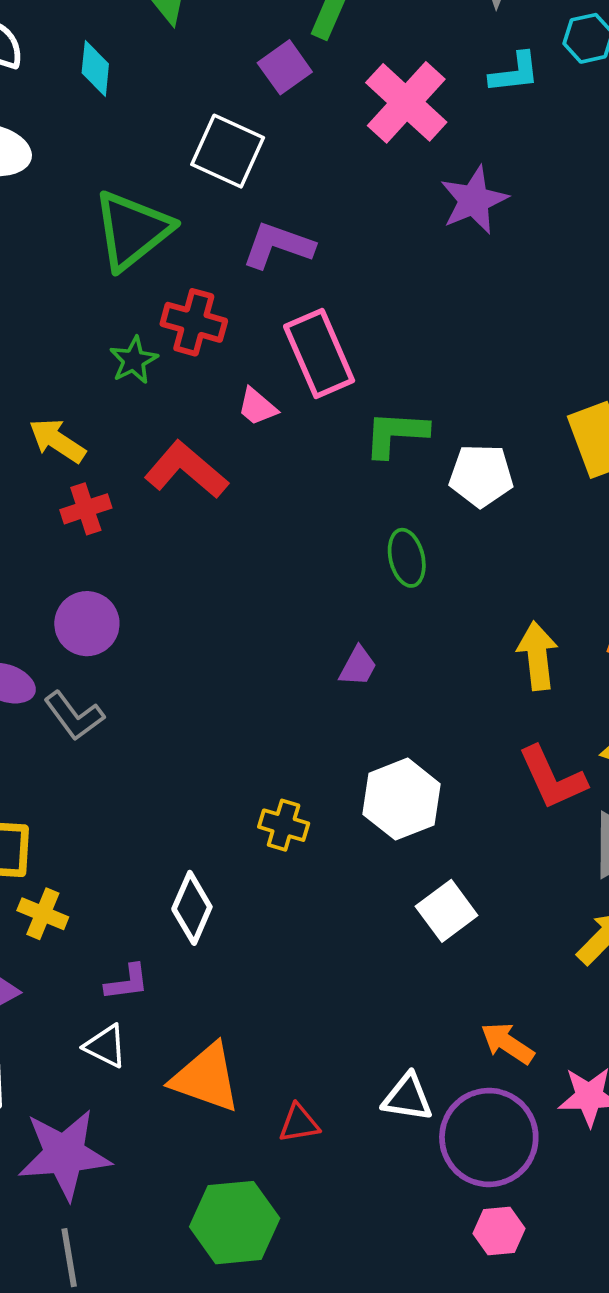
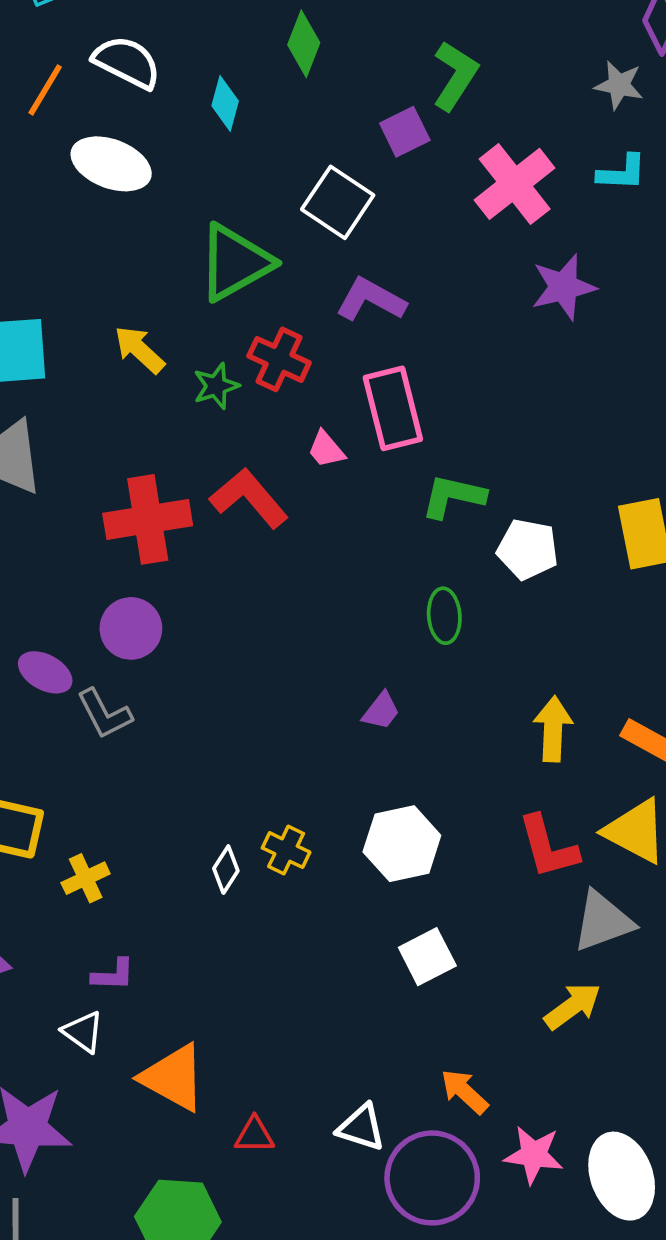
yellow arrow: (57, 441) -> (139, 350), moved
red cross: (86, 509) -> (148, 519), size x1.8
white diamond: (192, 908) -> (226, 870), moved, size x0.7
yellow cross: (43, 914) -> (86, 878), moved, turned 33

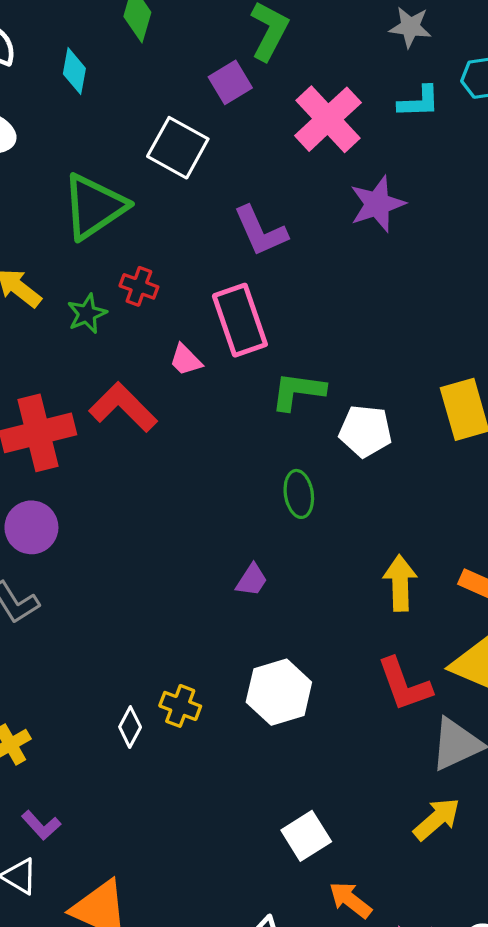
purple L-shape: (371, 300) -> (260, 231), moved, turned -138
red cross: (279, 359) -> (139, 286), size x0.7
white square: (427, 957) -> (306, 836), moved
purple L-shape: (113, 975) -> (41, 825), turned 51

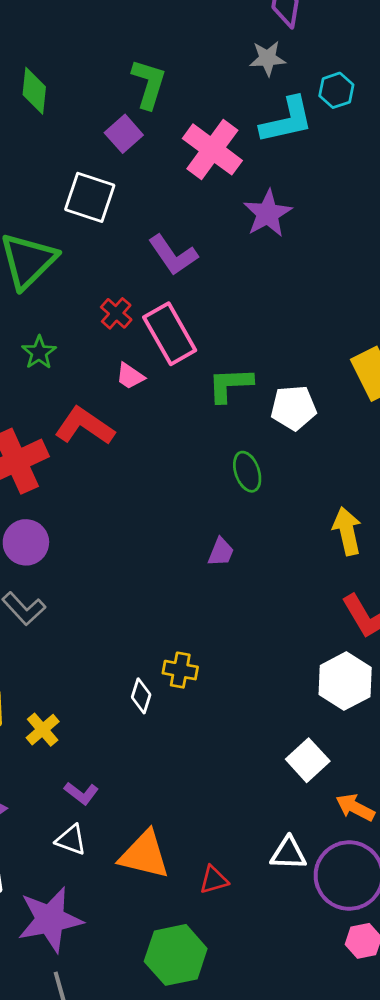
cyan L-shape: (419, 102) -> (287, 120), size x1.5
red cross: (139, 286) -> (116, 313), moved, turned 32
white hexagon: (279, 692) -> (345, 681), moved

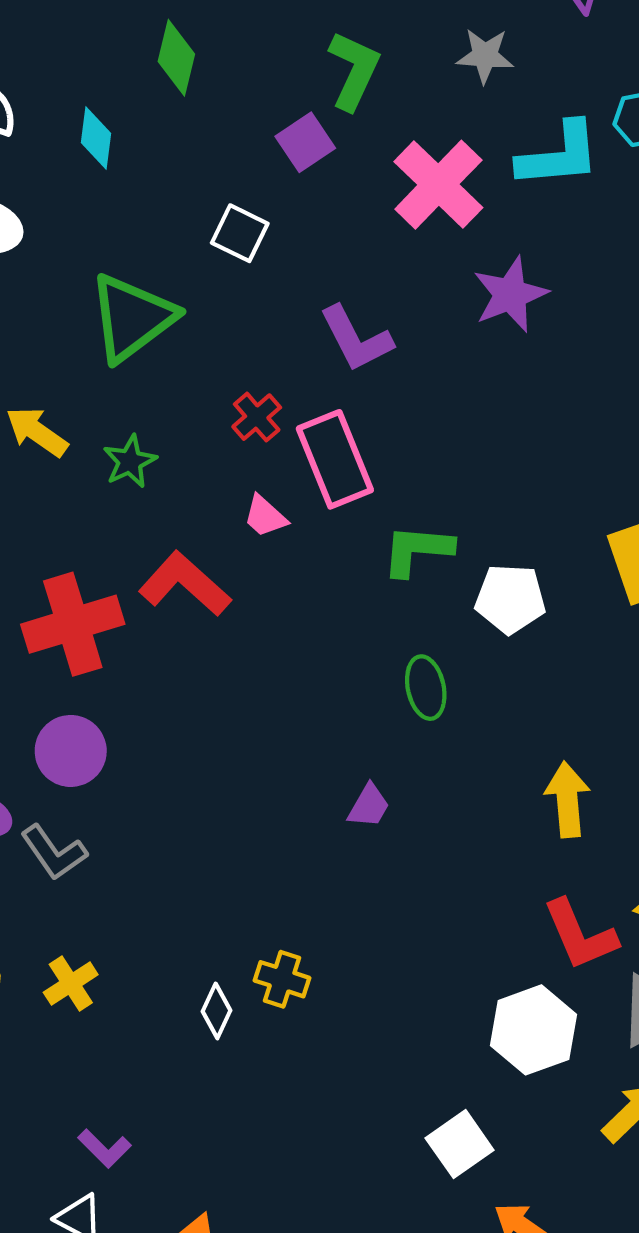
gray star: (268, 58) -> (485, 56), moved
white square: (90, 197) -> (240, 233), size x0.7
yellow cross: (43, 730) -> (71, 983), moved

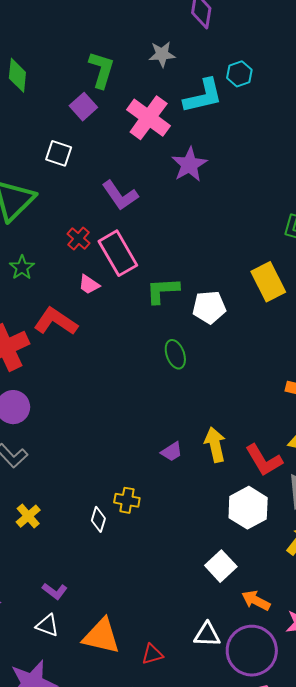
yellow arrow: (567, 800) -> (215, 445), moved
purple trapezoid: (369, 806) -> (172, 452), moved, turned 35

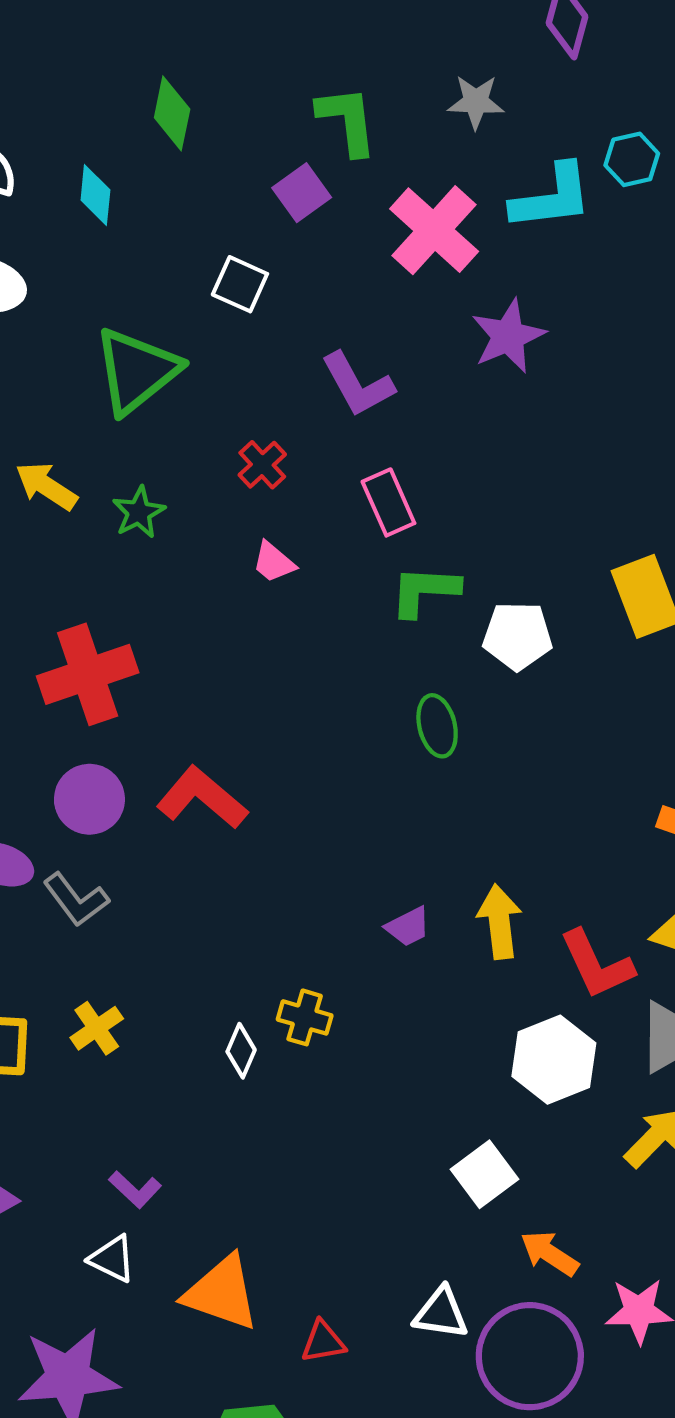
green L-shape: (102, 70) -> (347, 120), turned -30
pink rectangle: (118, 253) -> (388, 502), moved, size x0.7
red L-shape: (56, 321) -> (202, 798), moved

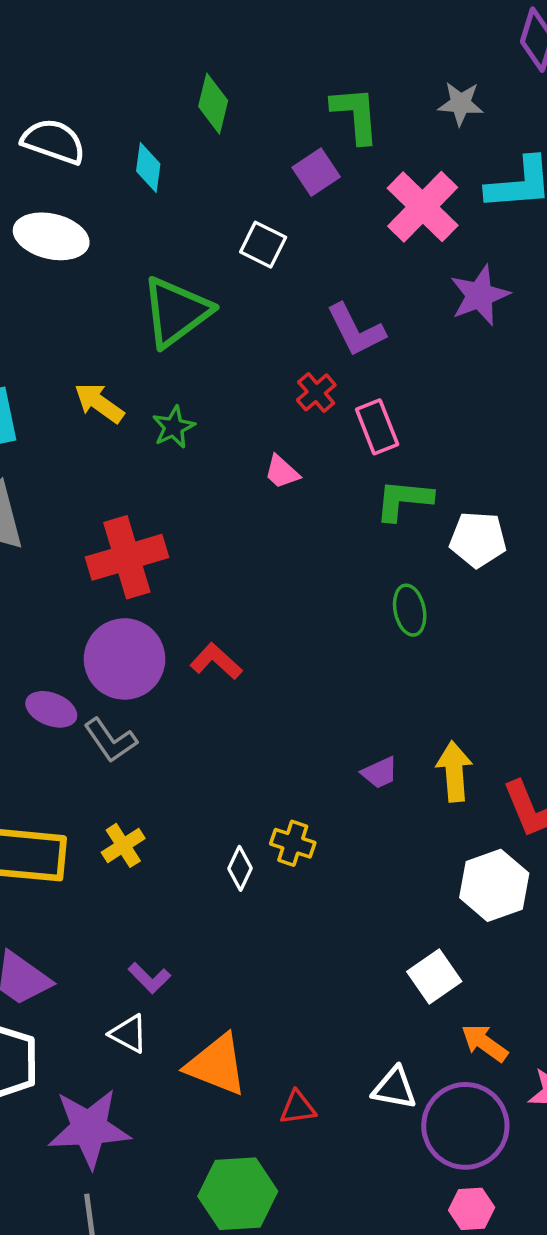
red cross: (262, 465) -> (316, 392), moved
red L-shape: (202, 798) -> (216, 661), size x0.7
purple circle: (89, 799) -> (125, 659), size x1.4

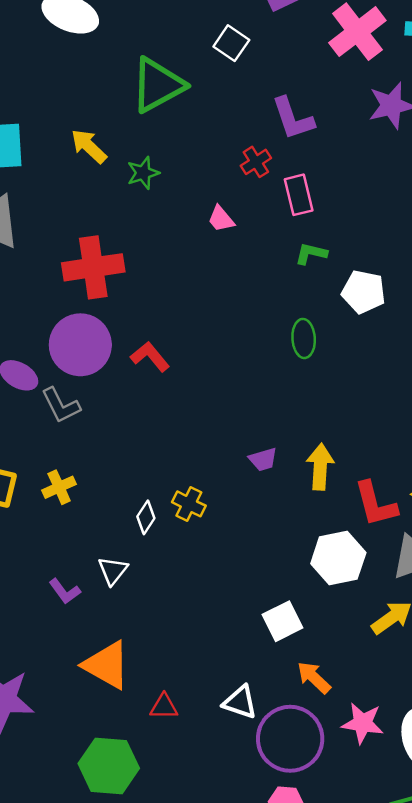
green L-shape: (404, 500) -> (311, 254), size x0.7
white triangle: (129, 1034) -> (113, 571), moved, turned 32

